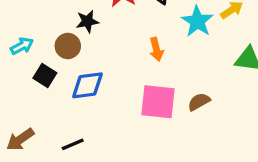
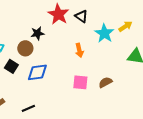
pink square: (158, 102) -> (80, 82), size x0.7

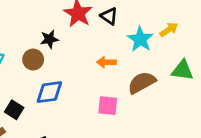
orange arrow: (79, 50) -> (106, 62), turned 104
black square: (11, 66) -> (14, 110), moved
brown semicircle: (105, 82) -> (142, 83), moved, size x1.5

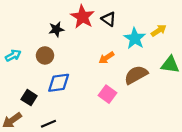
black star: (49, 39) -> (56, 29), moved
orange arrow: (106, 62) -> (106, 58), turned -35
pink square: (108, 106) -> (108, 94), turned 30

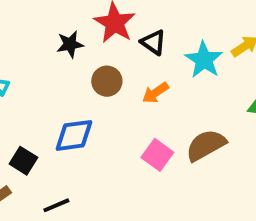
black triangle: (109, 19) -> (153, 42), moved
brown circle: (45, 55) -> (107, 81), moved
brown semicircle: (136, 75) -> (206, 145), moved

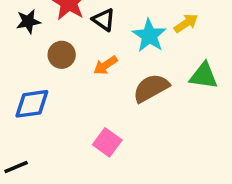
brown semicircle: (206, 145) -> (151, 88), moved
pink square: (157, 155) -> (107, 142), moved

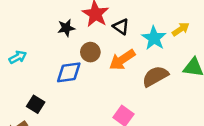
orange arrow: (105, 65) -> (122, 60), size x1.5
blue diamond: (32, 104) -> (69, 72), moved

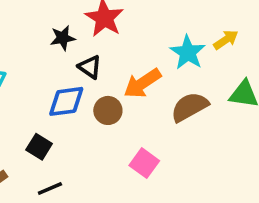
black triangle: (121, 27) -> (90, 67), moved
brown circle: (90, 52) -> (108, 110), moved
black square: (36, 104) -> (39, 147), moved

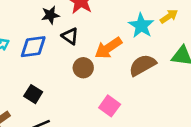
blue diamond: (66, 101) -> (33, 47), moved

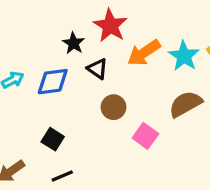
black star: (50, 15) -> (74, 43), turned -30
orange arrow: (108, 48) -> (144, 53), moved
pink square: (110, 106) -> (145, 136), moved

